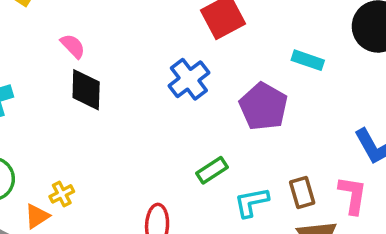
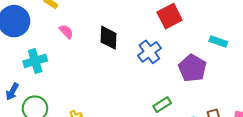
pink semicircle: (73, 46) -> (66, 32), moved
black diamond: (86, 90) -> (108, 38), moved

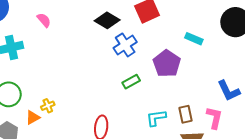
black diamond: (108, 38) -> (107, 20), moved, turned -65
green rectangle: (162, 105) -> (131, 82), moved

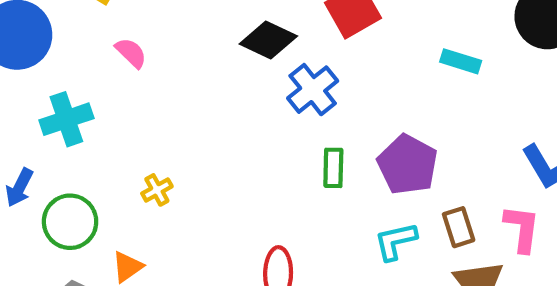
purple pentagon: (167, 64) -> (408, 165), moved
green rectangle: (131, 82) -> (333, 168), turned -54
yellow cross: (48, 106) -> (157, 190), moved

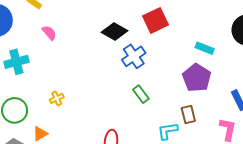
purple pentagon: (408, 165) -> (197, 78), moved
green rectangle: (333, 168) -> (141, 94), turned -42
brown rectangle: (459, 227) -> (188, 114), moved

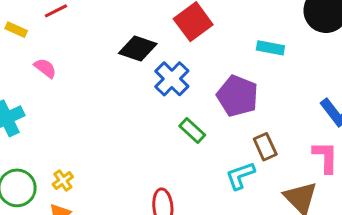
purple pentagon: (197, 78) -> (237, 96), moved
yellow cross: (57, 98) -> (63, 180), moved

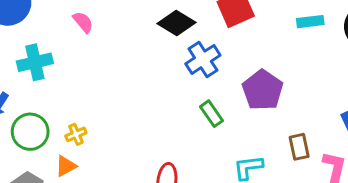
cyan rectangle: (270, 48) -> (310, 22), moved, turned -30
brown rectangle: (265, 147) -> (299, 147), moved

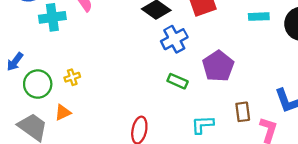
cyan cross: (35, 62) -> (52, 17), moved
green rectangle: (211, 114) -> (178, 81), turned -36
yellow cross: (76, 134) -> (72, 77), moved

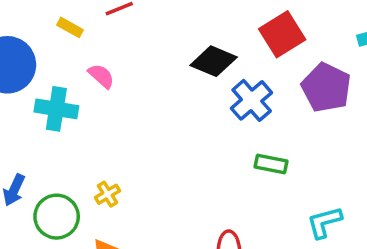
cyan cross: (52, 17) -> (56, 109), turned 30
purple pentagon: (218, 66) -> (326, 88), moved

